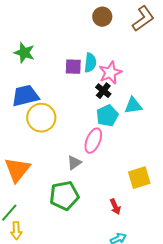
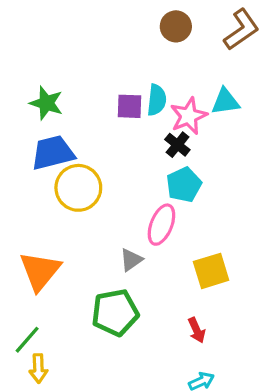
green star: (24, 53) -> (46, 103), moved
cyan triangle: (133, 106) -> (225, 102), moved
yellow square: (139, 178) -> (211, 271), moved

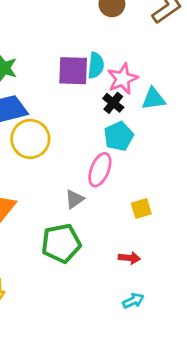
cyan triangle: (225, 102) -> (153, 99), moved
purple square: (129, 106) -> (73, 71), size x1.4
yellow square: (211, 271) -> (141, 208), size x0.7
red arrow: (197, 330) -> (129, 258), turned -60

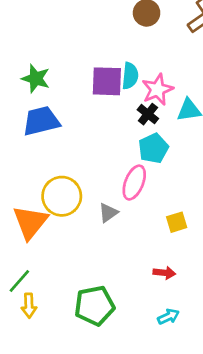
yellow circle: (30, 139) -> (62, 196), moved
green pentagon: (61, 243) -> (95, 306), moved

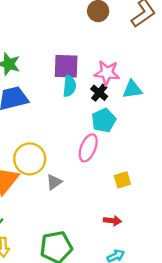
cyan semicircle: (130, 76) -> (69, 86), moved
pink star: (157, 89) -> (107, 73), turned 30
gray triangle: (108, 213) -> (54, 182), moved

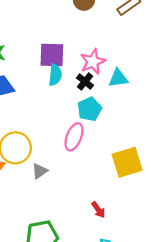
pink star: (107, 73) -> (93, 62), turned -30
yellow square: (122, 180) -> (127, 162), moved, size x1.8
red arrow: (112, 221) -> (98, 210), turned 49

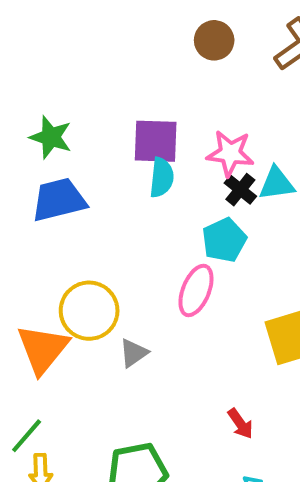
pink star: (93, 62) -> (230, 153), turned 30
black cross: (85, 82) -> (240, 190), moved

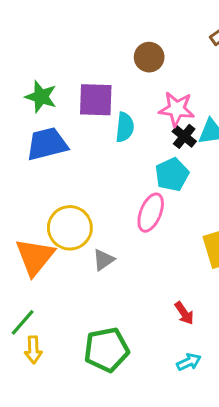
brown circle: (214, 40) -> (149, 57), moved
purple square: (156, 141) -> (96, 100), moved

